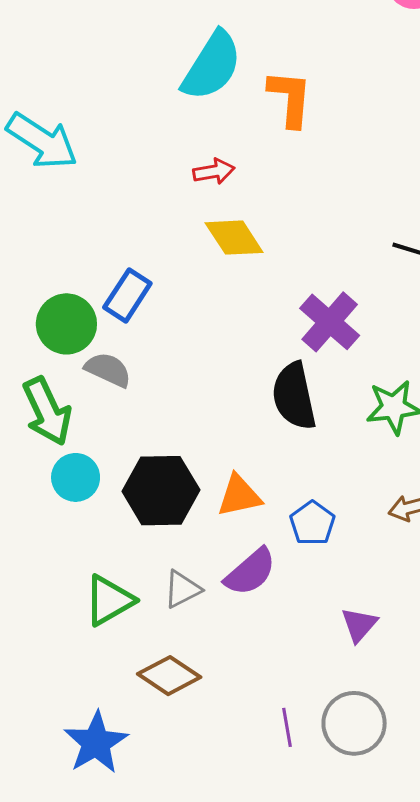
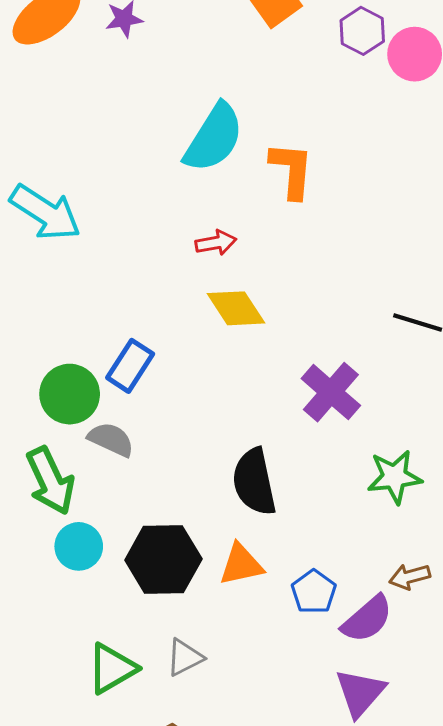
black semicircle: (294, 396) -> (254, 482), moved
purple semicircle: (250, 572) -> (367, 619), moved
purple triangle: (359, 625) -> (360, 693), size x1.4

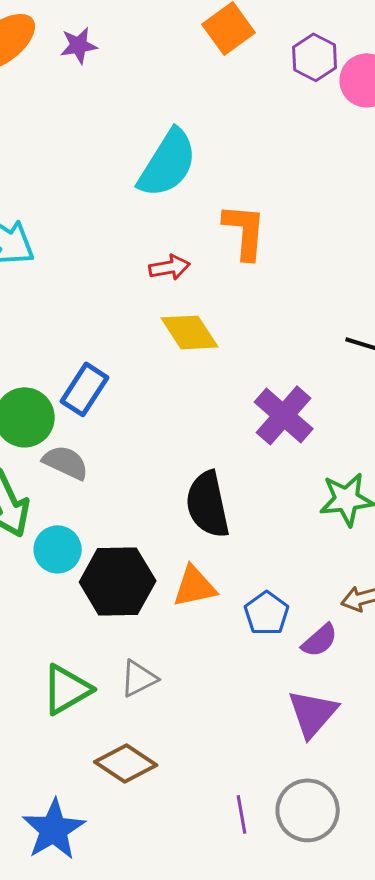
orange L-shape: (292, 170) -> (245, 231), moved
cyan circle: (79, 546) -> (58, 549), moved
purple semicircle: (367, 619) -> (320, 640), size x0.7

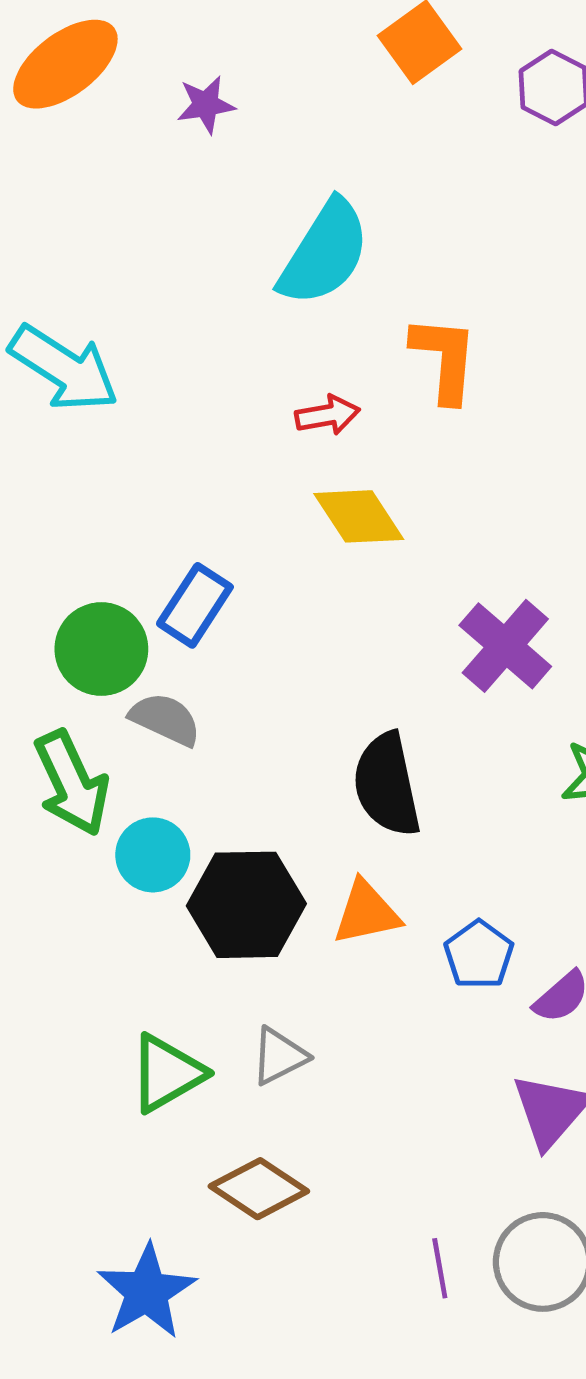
purple star: (79, 45) -> (206, 105), moved

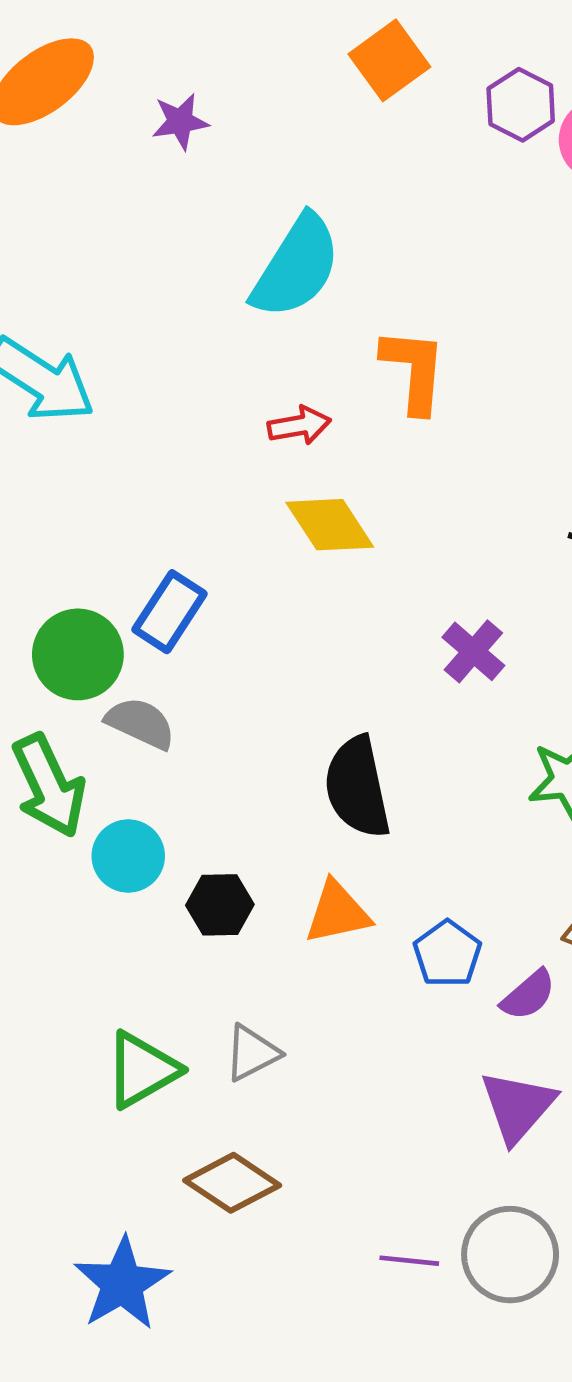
purple cross: (505, 646) -> (473, 651), size x0.7
black hexagon: (246, 905) -> (220, 905), size x0.6
purple line: (440, 1268) -> (409, 1261), turned -74

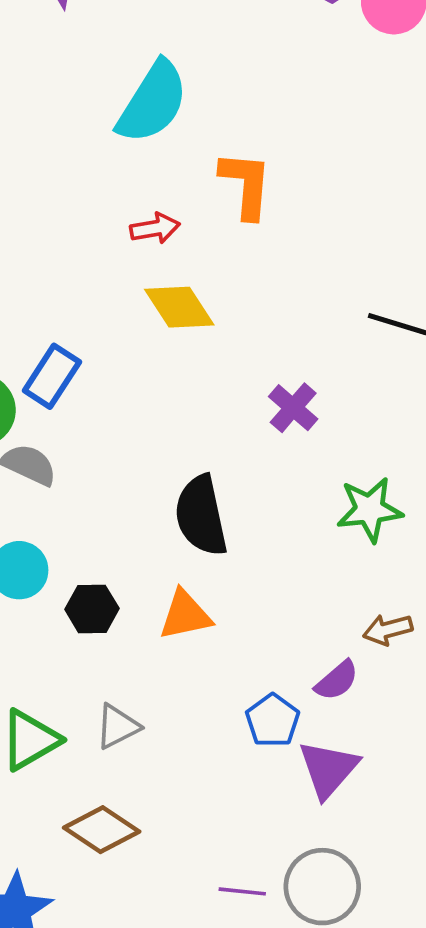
blue pentagon: (447, 954) -> (273, 720), moved

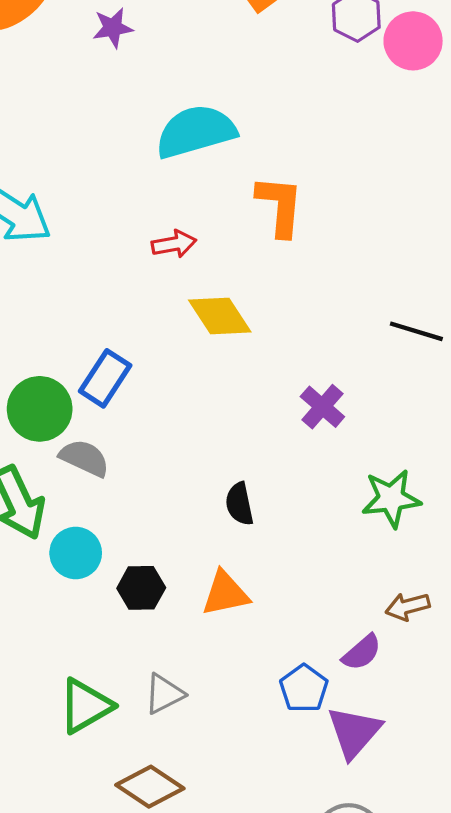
cyan semicircle: (153, 102) -> (196, 132), turned -138
red arrow: (155, 228) -> (174, 244), moved
black semicircle: (201, 516) -> (239, 504), size x0.6

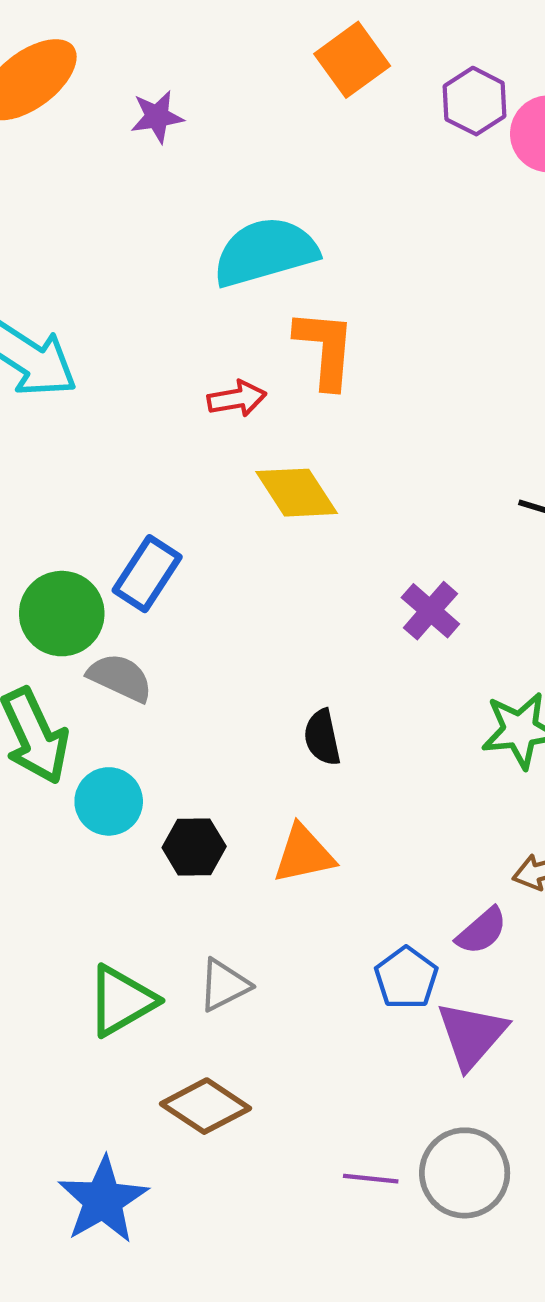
orange L-shape: (280, 206) -> (325, 349), moved

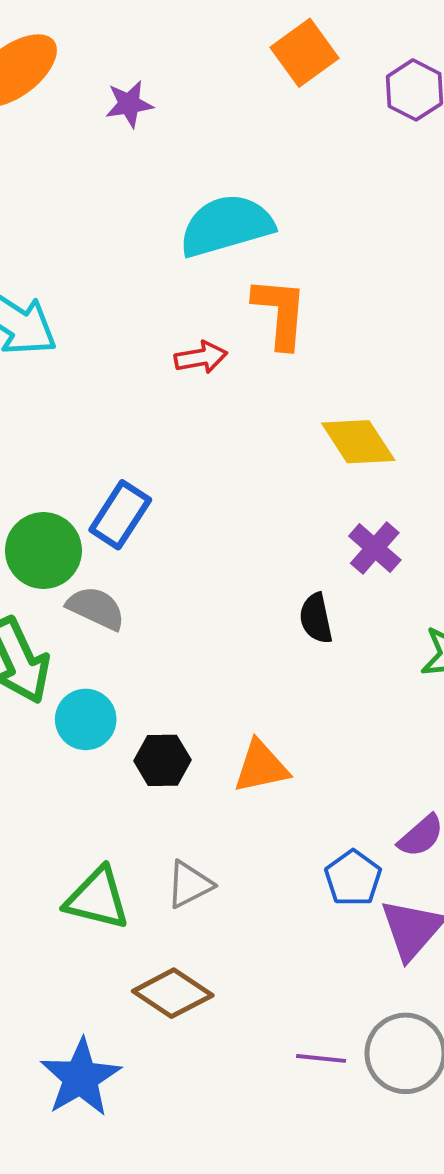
yellow diamond: (297, 493) -> (358, 442), moved
black semicircle: (322, 737) -> (316, 618), moved
green triangle: (122, 1001) -> (97, 899), turned 44

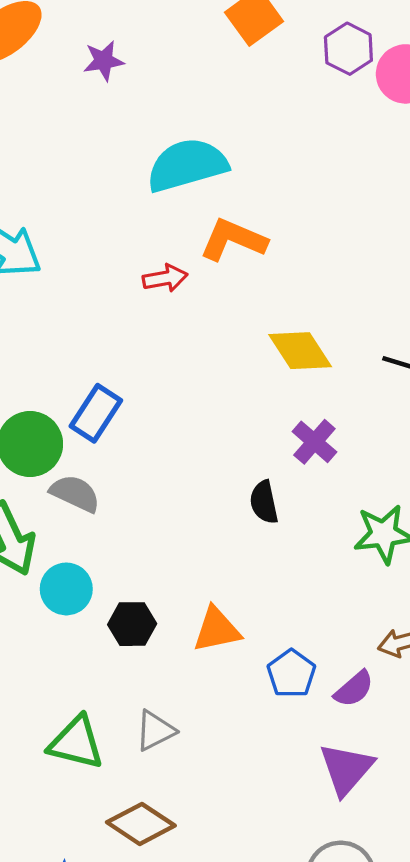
orange L-shape: (280, 313) -> (233, 240), turned -72
blue pentagon: (353, 878) -> (291, 674), moved

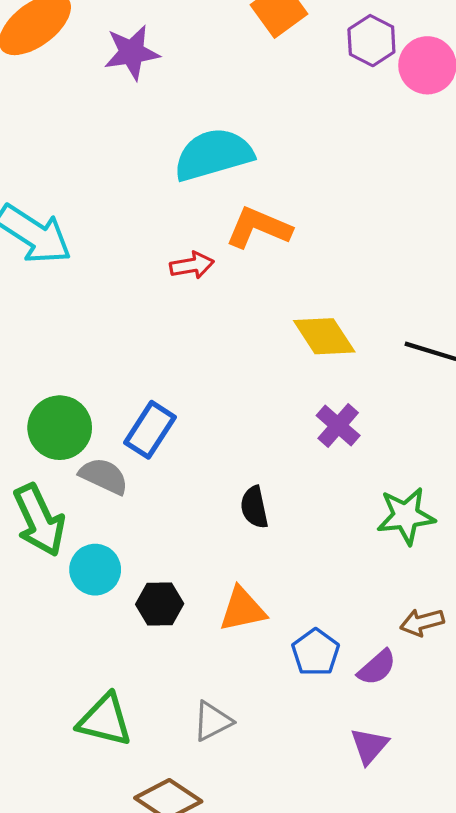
purple star: (104, 61) -> (132, 52), size x1.4
blue rectangle: (96, 413) -> (150, 430), moved
black semicircle: (264, 502) -> (254, 507), moved
gray triangle: (155, 731) -> (212, 721), moved
purple triangle: (346, 769) -> (369, 746), size x0.7

